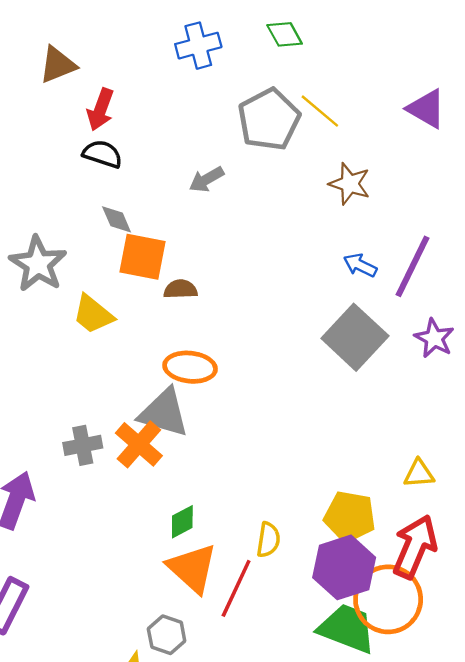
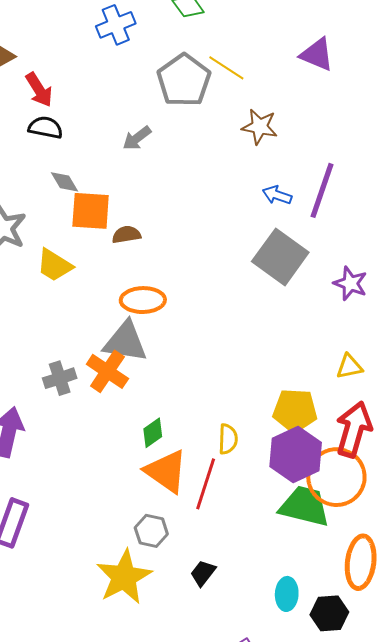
red arrow: (100, 109) -> (39, 90), turned -45
purple star: (434, 338) -> (350, 283), moved

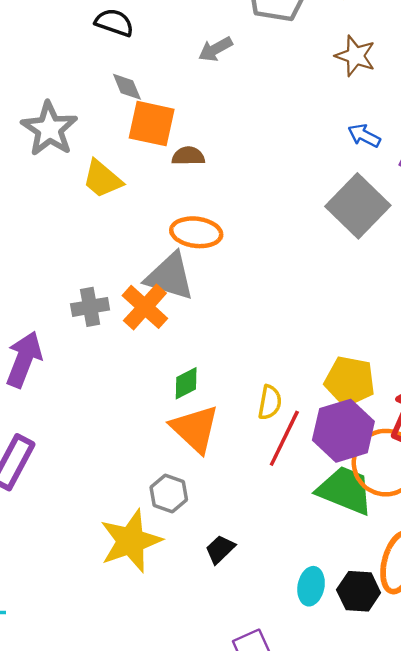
red line: (206, 484) -> (284, 438), moved
black hexagon: (329, 613) -> (359, 591), moved

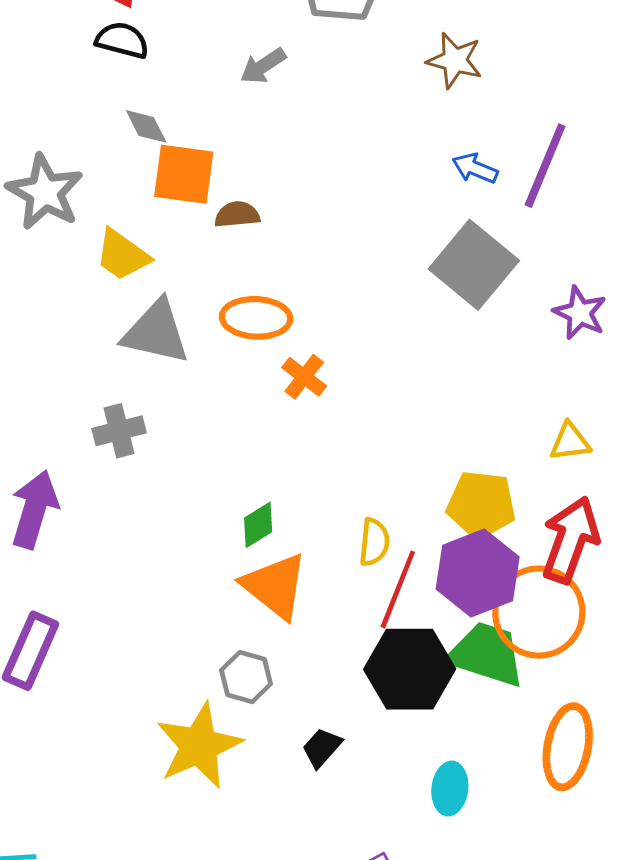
gray triangle: (170, 276) -> (156, 332), moved
orange cross: (145, 307) -> (304, 377), moved, size x0.7
black hexagon: (359, 591) -> (410, 669), moved, size x1.5

